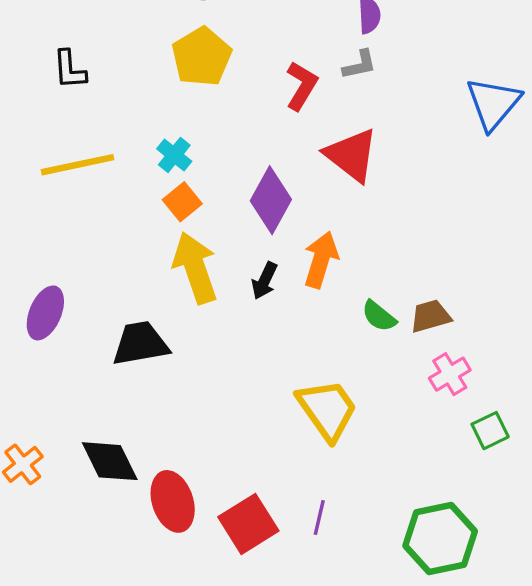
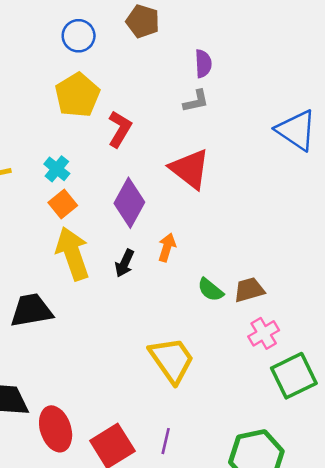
red L-shape: (302, 86) -> (120, 129), moved
blue triangle: (493, 103) -> (296, 130), turned -36
orange arrow: (321, 260) -> (167, 247), size x0.7
green square: (490, 431) -> (294, 376), size x1.6

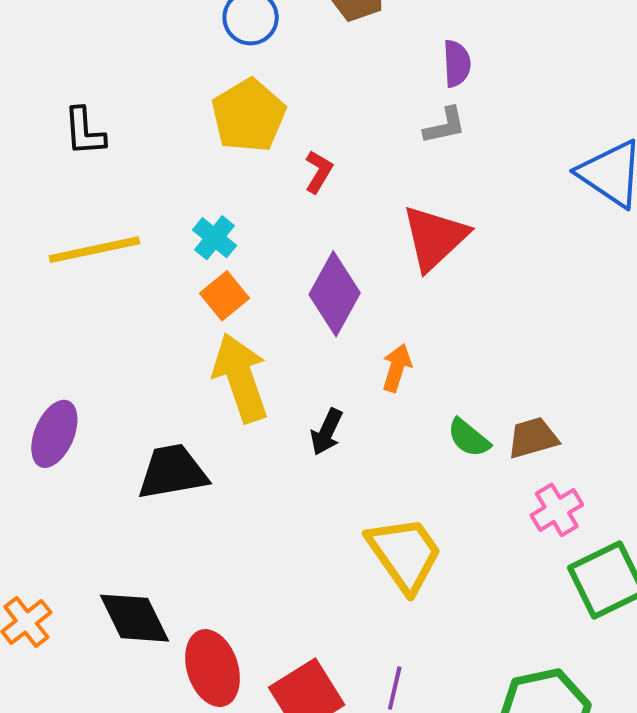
red L-shape: (120, 129) -> (319, 172), size x0.7
red triangle: (190, 169) -> (435, 238), turned 39
black arrow: (125, 263) -> (327, 432), moved

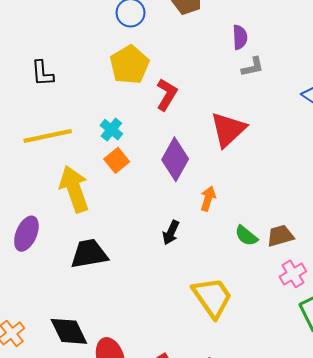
gray L-shape: (445, 126) -> (253, 67), moved
red L-shape: (319, 172) -> (167, 95), size x1.4
yellow arrow: (241, 378) -> (74, 189), moved

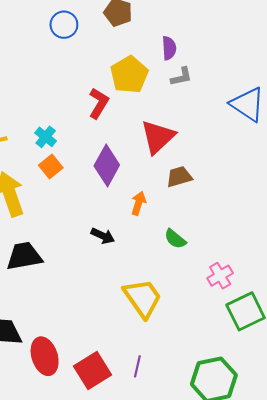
yellow pentagon: (129, 65) -> (129, 75), moved
black arrow: (171, 233) -> (103, 236), turned -90
brown trapezoid: (280, 236) -> (179, 177), moved

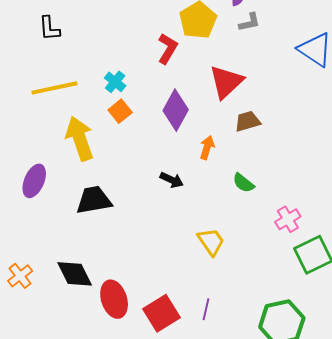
yellow trapezoid: (143, 298) -> (211, 242), size x0.7

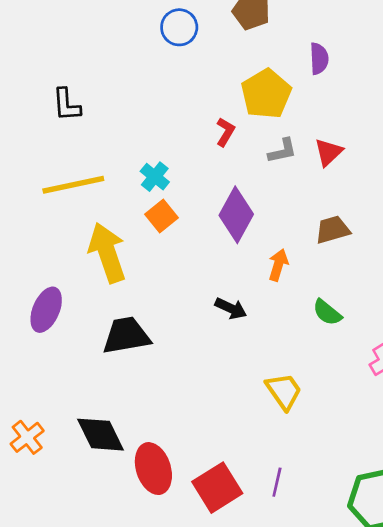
gray L-shape: (249, 22) -> (282, 151), moved
red L-shape: (168, 49) -> (225, 132), size x0.7
red triangle: (226, 82) -> (329, 152), moved, size x0.6

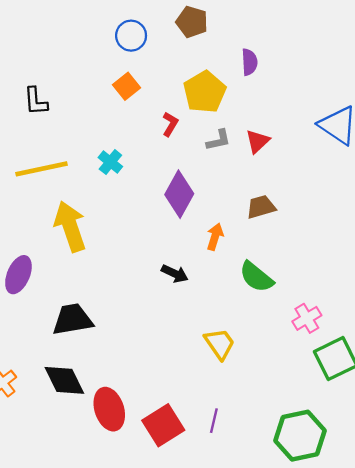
orange square: (162, 216) -> (126, 86), moved
green semicircle: (327, 312) -> (256, 277), size x1.4
black trapezoid: (126, 335) -> (72, 319), moved

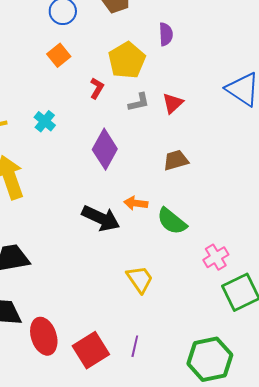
orange arrow: (215, 237) -> (136, 203), moved, turned -100
black arrow: (175, 274) -> (101, 218), size x1.6

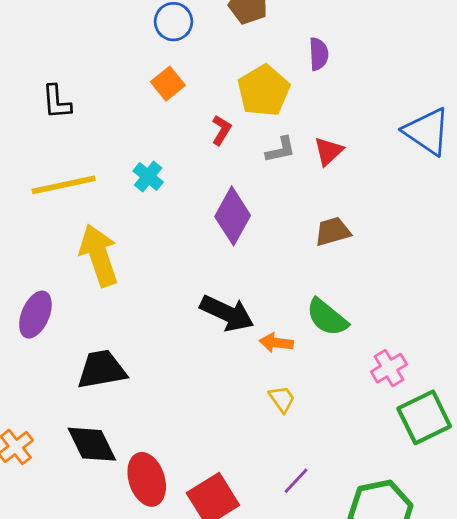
orange arrow: (136, 203) -> (276, 343), moved
yellow trapezoid: (140, 279) -> (282, 399), size x0.7
purple line: (135, 346) -> (296, 481), moved, turned 30

